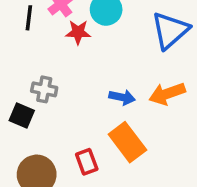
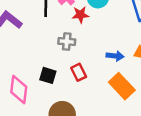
gray cross: (44, 89) -> (67, 42), moved
red rectangle: (87, 162) -> (79, 72), moved

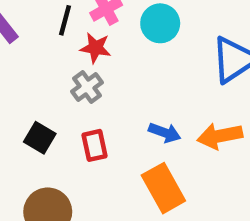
red star: (80, 15) -> (95, 48), moved
gray cross: (67, 42) -> (87, 87), turned 35

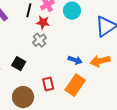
red rectangle: (94, 145) -> (48, 84), moved
orange rectangle: (163, 188) -> (75, 85), turned 65

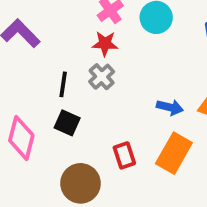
black line: (29, 10) -> (63, 84), moved

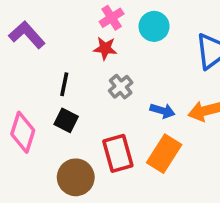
gray cross: (102, 77) -> (121, 87), moved
red rectangle: (124, 155) -> (118, 153), size x1.5

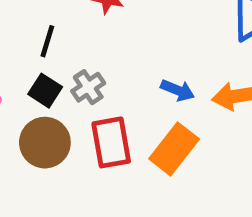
gray cross: (121, 87) -> (88, 87), moved
brown circle: (76, 177) -> (45, 143), moved

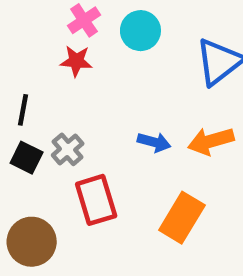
brown circle: (45, 143) -> (32, 242), moved
orange rectangle: (174, 149) -> (182, 218), moved

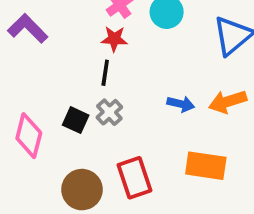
black line: (23, 110) -> (105, 73), moved
red rectangle: (96, 200) -> (135, 178), moved
orange rectangle: (182, 218) -> (206, 166), turned 69

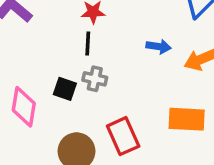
blue arrow: (181, 104) -> (158, 46), moved
gray cross: (109, 112) -> (95, 79), turned -30

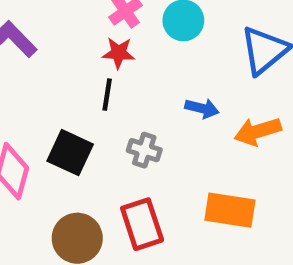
gray cross: (95, 79) -> (144, 150), moved
black square: (65, 89) -> (70, 153), size x1.4

